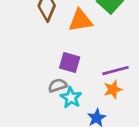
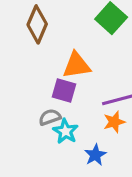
orange triangle: (80, 21) -> (76, 65), moved

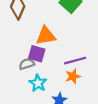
gray semicircle: (50, 117) -> (27, 64), moved

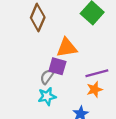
gray semicircle: (27, 64) -> (47, 77), turned -35
cyan star: (38, 83) -> (47, 96), moved, turned 30

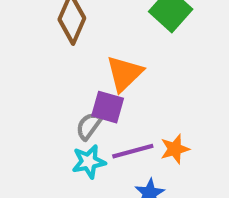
orange triangle: (67, 48) -> (124, 73), turned -35
purple line: (97, 73) -> (133, 151), moved

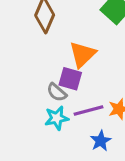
gray semicircle: (89, 126) -> (57, 92), turned -85

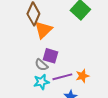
orange triangle: (82, 54) -> (43, 30), moved

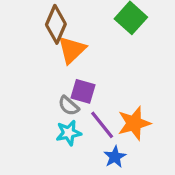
orange star: (82, 76) -> (134, 123), size x1.5
purple line: (62, 77) -> (102, 125), turned 66

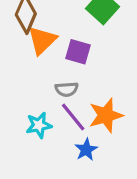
purple square: (83, 91) -> (78, 52), moved
gray semicircle: (69, 106) -> (67, 89), moved, turned -45

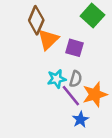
gray semicircle: (67, 89) -> (76, 79), moved, turned -70
cyan star: (39, 125) -> (57, 79), moved

